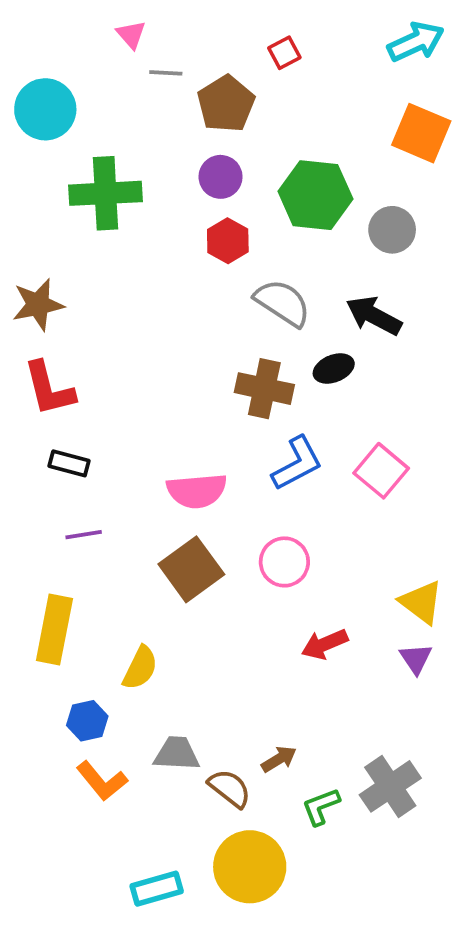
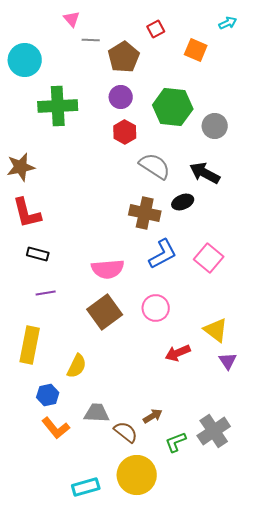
cyan arrow: (416, 42) -> (228, 23), size x0.6
orange square: (421, 133) -> (196, 50), moved, size x0.7
yellow triangle: (421, 602) -> (216, 330), moved

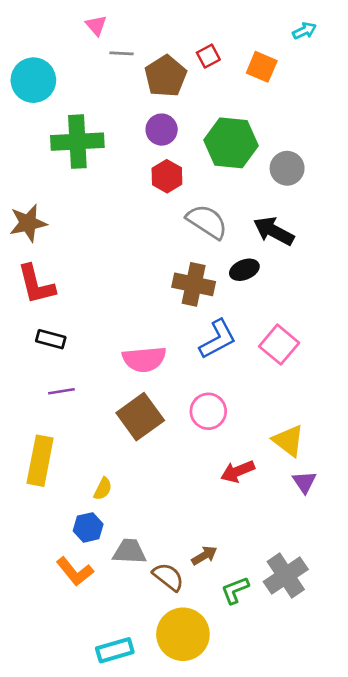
red square: (156, 29) -> (208, 56), moved
yellow semicircle: (77, 366) -> (103, 489), size x0.7
blue hexagon: (48, 395) -> (88, 527), moved

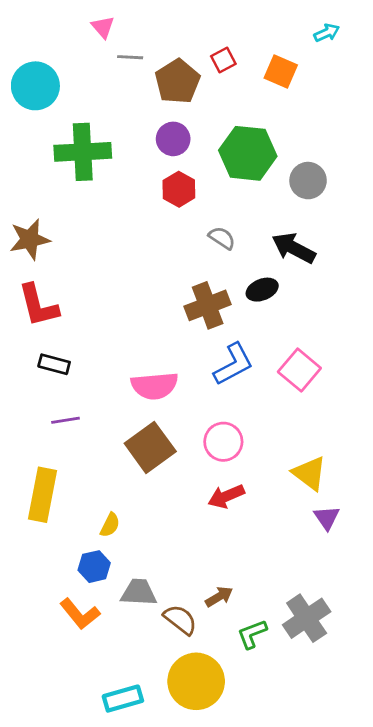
gray semicircle: (207, 222) -> (222, 238), size x0.6
brown cross: (194, 284) -> (208, 305), turned -33
red arrow: (238, 471) -> (226, 496), moved

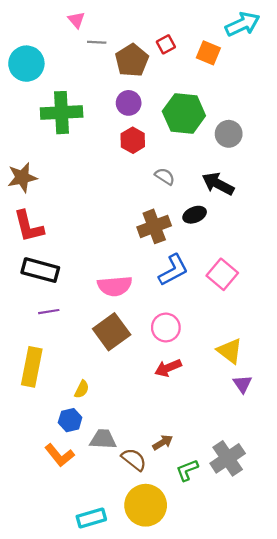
cyan arrow: (327, 33) -> (242, 24), size x1.8
black rectangle: (54, 364) -> (40, 270), size x1.6

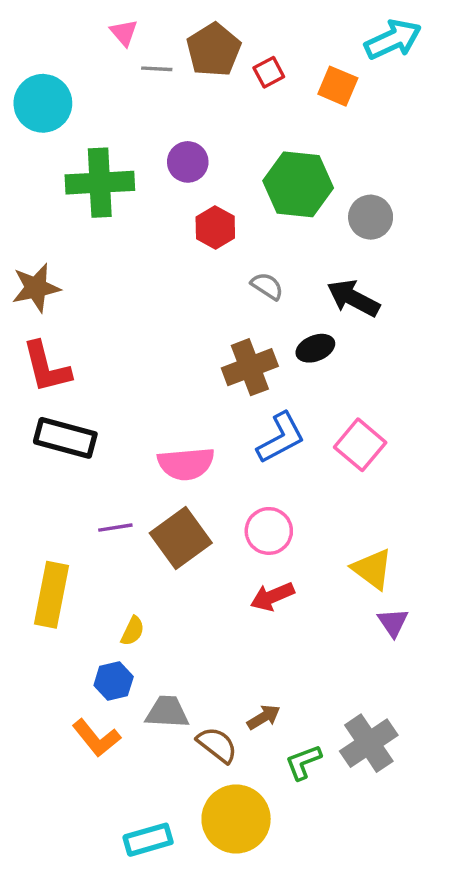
brown pentagon: (132, 60) -> (214, 50), moved
purple circle: (129, 103) -> (188, 162), moved
purple line: (49, 312) -> (115, 528), moved

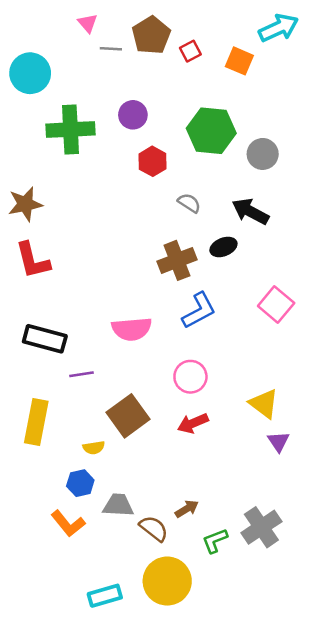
black rectangle: (65, 438) -> (45, 339), moved
pink square: (360, 445) -> (276, 304), moved
brown square: (181, 538) -> (128, 416), moved
yellow semicircle: (133, 631) -> (94, 448), turned 55

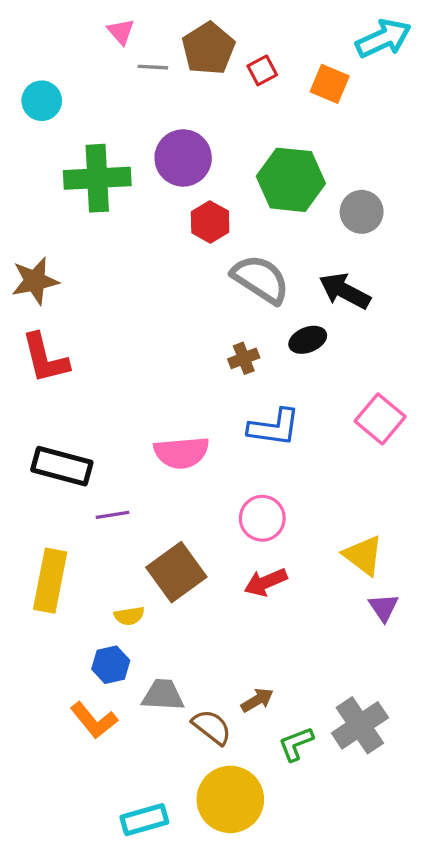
cyan circle: (30, 73) -> (42, 101), size x0.7
purple circle: (133, 115) -> (183, 158), size x1.4
gray semicircle: (189, 203) -> (261, 279), size x1.8
brown cross: (177, 260) -> (244, 358), size x0.6
blue L-shape: (199, 311) -> (274, 427), turned 36

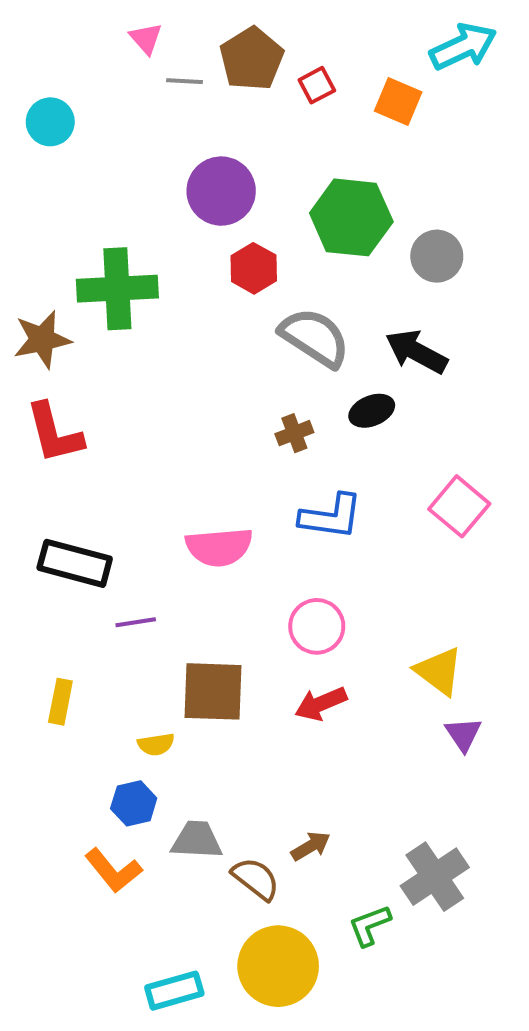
green cross: (97, 178) -> (117, 289), moved
brown square: (176, 572) -> (213, 691), turned 38
yellow rectangle: (50, 581) -> (60, 702), size x0.6
green L-shape: (296, 744) -> (370, 925), moved

